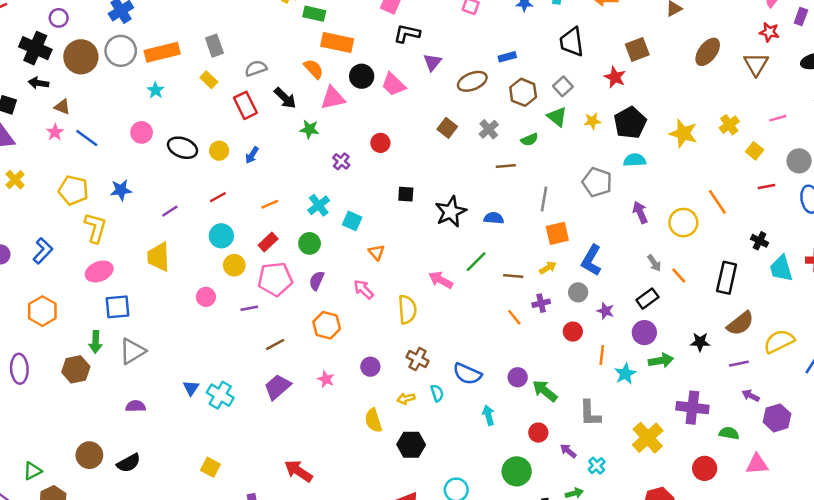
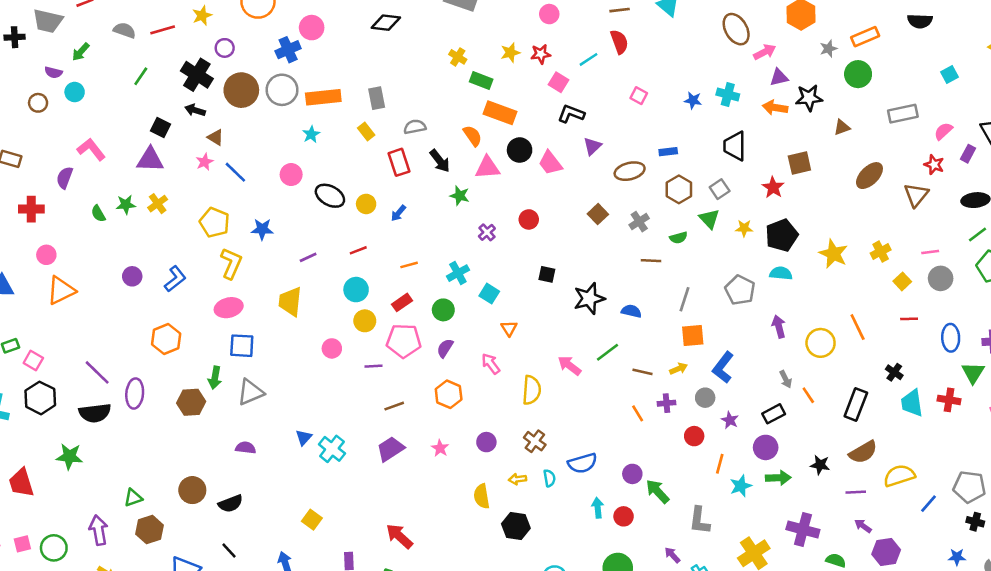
gray circle: (799, 161) -> (941, 278), moved
blue semicircle: (467, 374) -> (582, 463), turned -48
red circle: (538, 433) -> (624, 516), moved

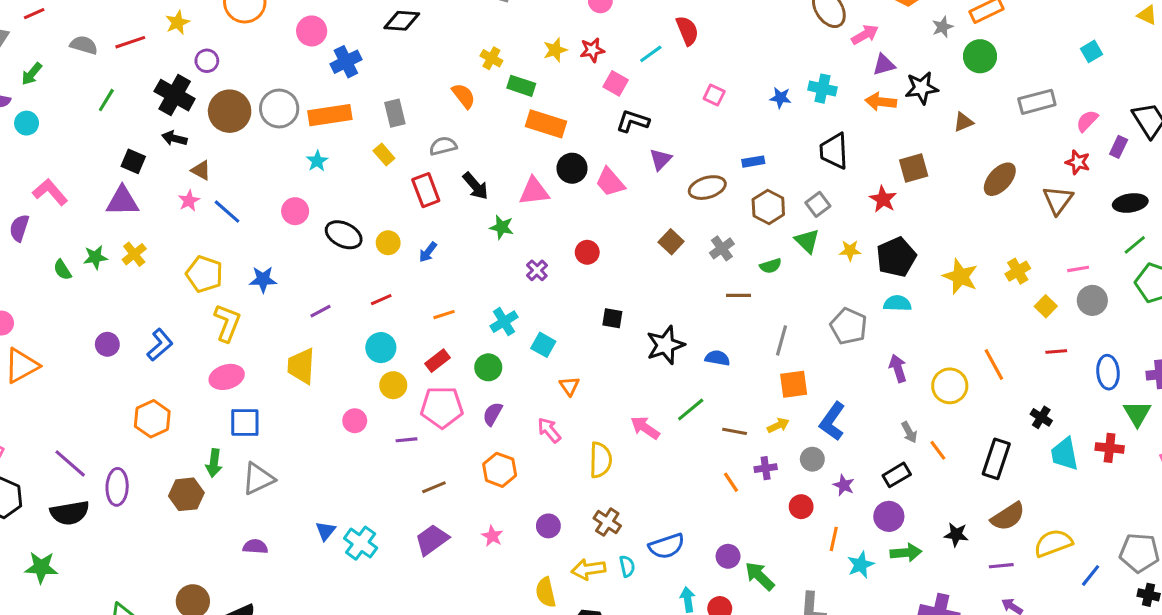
blue cross: (288, 50) -> (346, 62), moved
orange semicircle: (473, 136) -> (464, 96), moved
yellow arrow: (517, 479) -> (588, 569), size x1.5

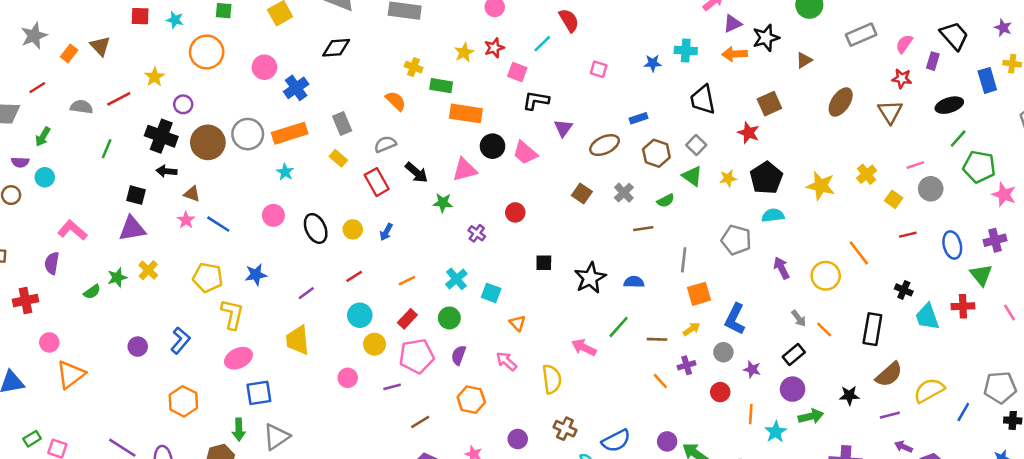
black ellipse: (344, 235) -> (316, 228), turned 48
green semicircle: (62, 270) -> (92, 292), turned -84

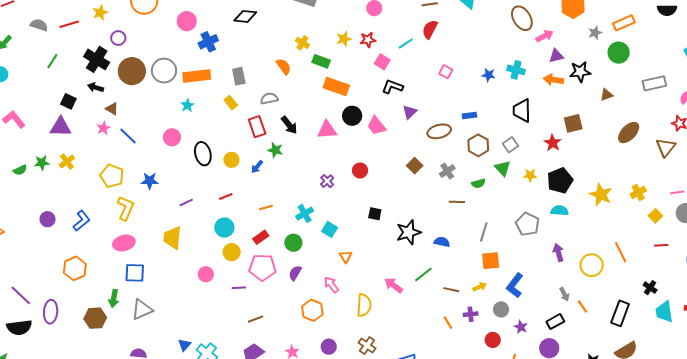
red semicircle: (569, 20) -> (430, 29), turned -132
green star: (443, 203) -> (275, 150), moved
orange hexagon: (471, 400) -> (312, 310), moved

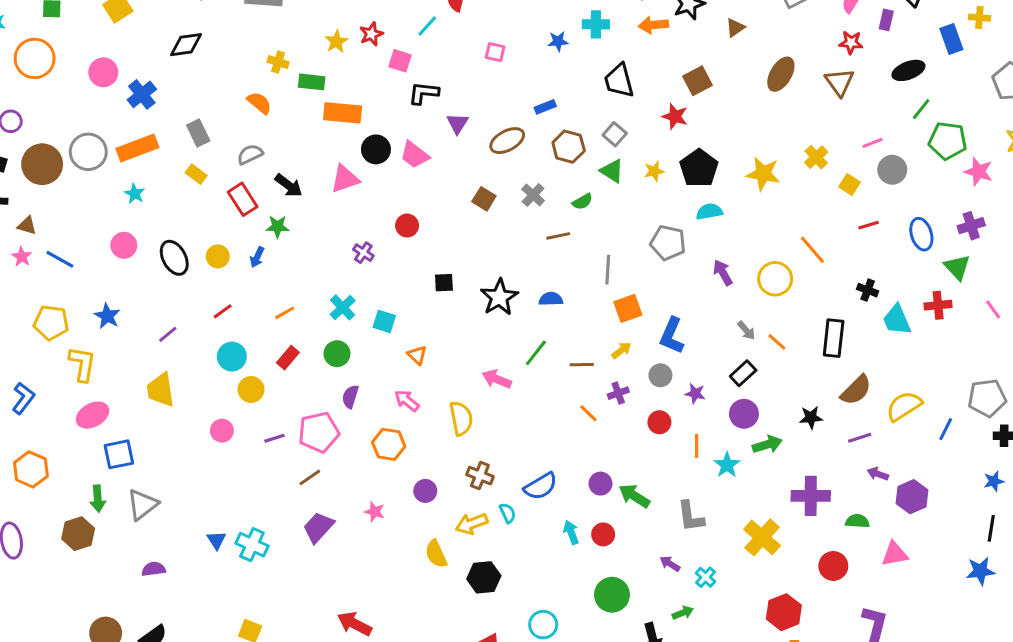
blue star: (150, 181) -> (107, 316), turned -30
pink pentagon: (262, 267) -> (319, 432), moved

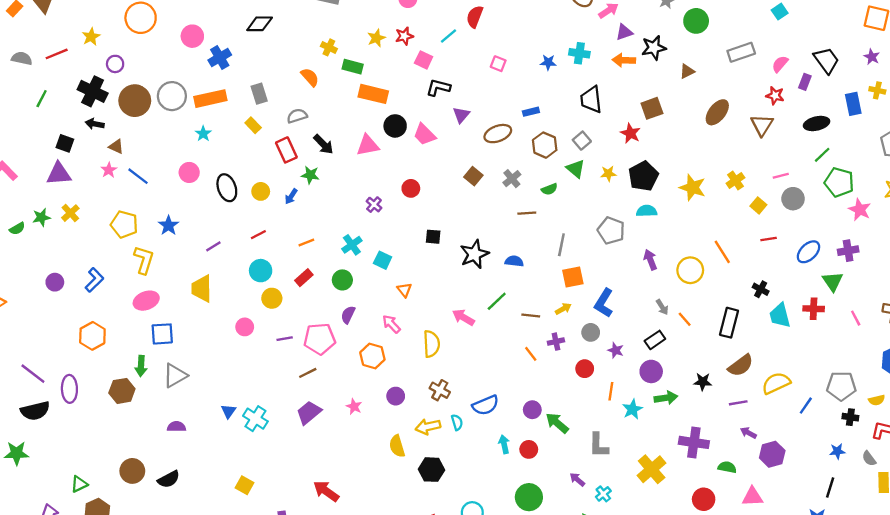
blue ellipse: (921, 234) -> (808, 252), turned 55

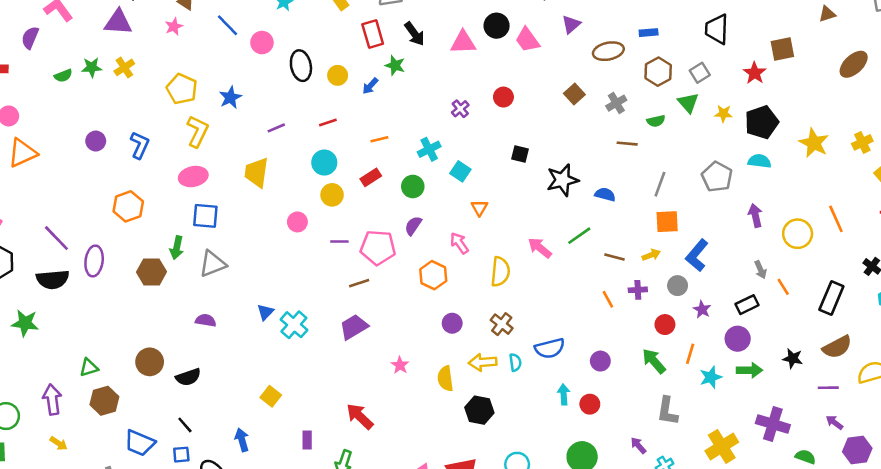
blue line: (138, 176) -> (228, 25), moved
blue L-shape: (94, 280) -> (140, 145), turned -30
pink star: (354, 407) -> (400, 365), moved
green arrow: (557, 423) -> (654, 361), moved

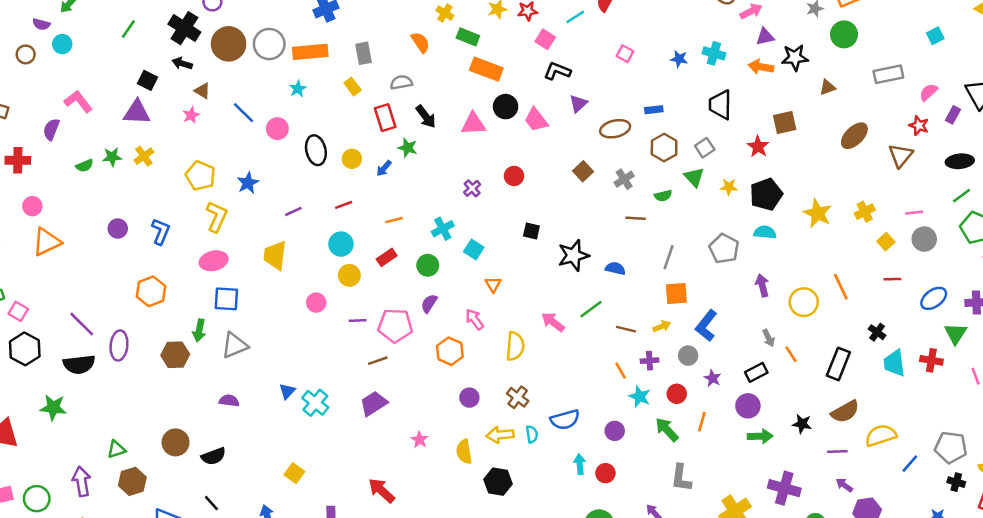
cyan star: (711, 377) -> (640, 397), moved, turned -30

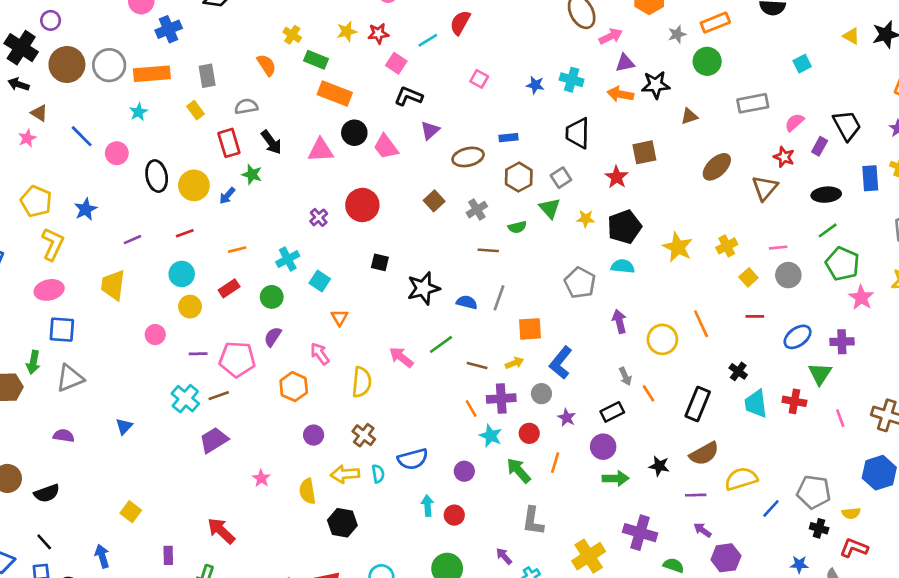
yellow circle: (352, 159) -> (194, 185), size x1.5
red circle: (514, 176) -> (362, 205), size x1.6
gray line: (669, 257) -> (499, 298), moved
purple cross: (649, 361) -> (501, 399), size x1.5
cyan cross: (315, 403) -> (185, 399), moved

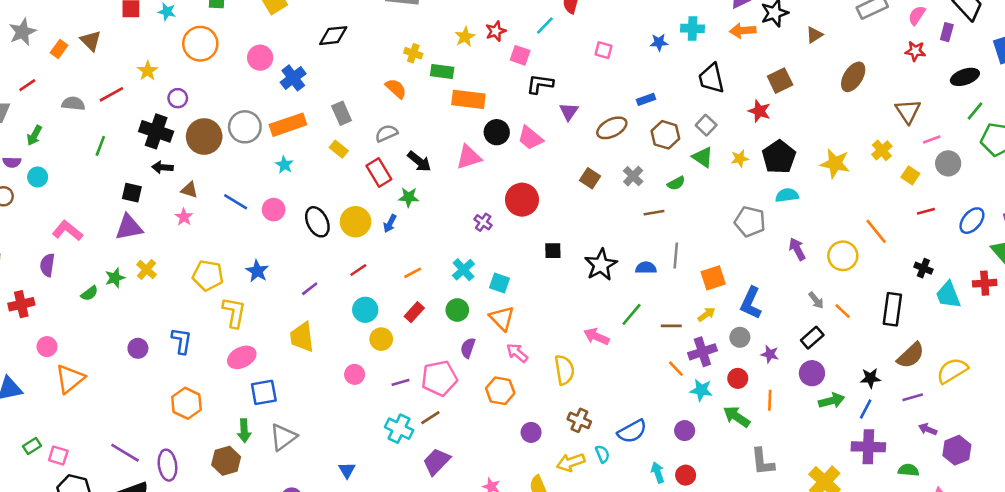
brown triangle: (765, 188) -> (908, 111), moved
orange triangle: (340, 318) -> (502, 318), moved, size x1.5
blue line: (771, 509) -> (866, 409), moved

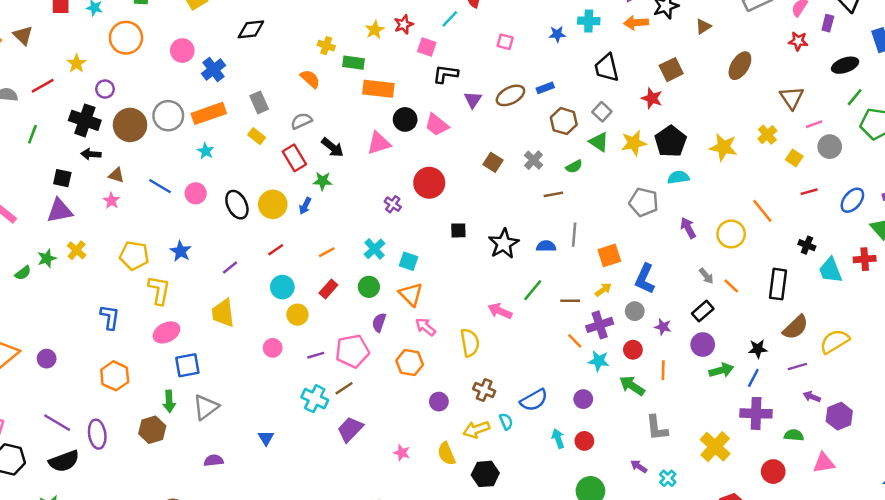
brown ellipse: (612, 128) -> (510, 95), moved
yellow star: (740, 159) -> (634, 143), size x1.5
purple circle: (138, 348) -> (47, 359), moved

